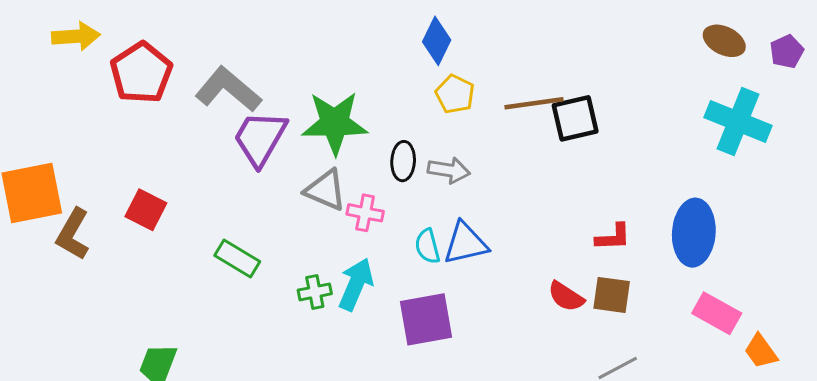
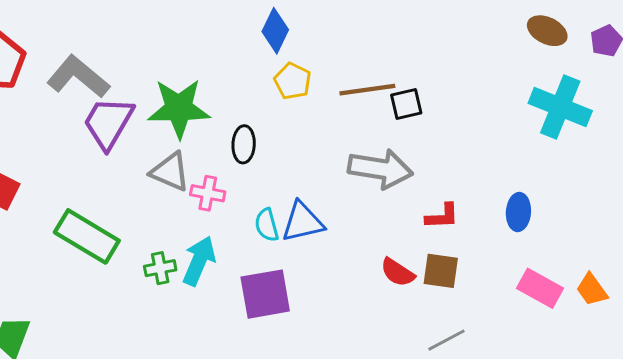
black square: (575, 118) -> (406, 104), size x0.7
gray arrow: (449, 170) -> (380, 169), moved, size x1.6
blue ellipse: (694, 233) -> (518, 212), size x0.6
green rectangle: (237, 258) -> (87, 236), size x1.5
orange trapezoid: (761, 351) -> (592, 290), moved

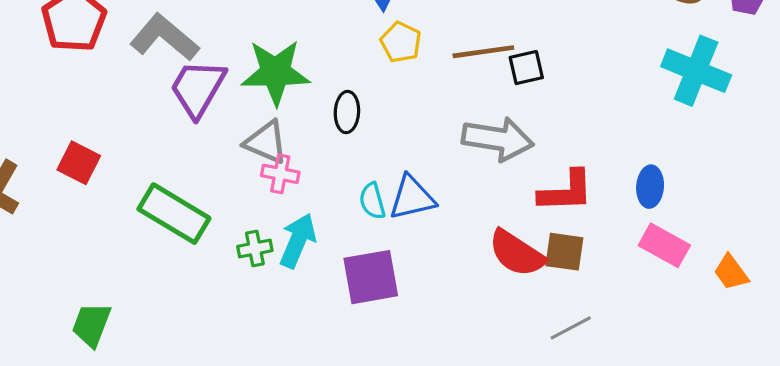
pink cross: (208, 193) -> (280, 174), moved
red L-shape: (442, 216) -> (566, 191), size x1.5
red semicircle: (398, 272) -> (517, 253), size x1.5
pink rectangle: (540, 288) -> (664, 245), moved

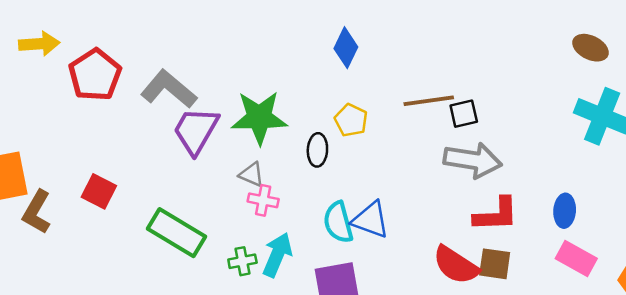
yellow pentagon: (401, 42) -> (351, 120), moved
gray arrow: (498, 139) -> (473, 160), moved
gray triangle: (266, 142) -> (251, 174), size x0.7
blue triangle: (412, 198) -> (371, 220), turned 33
cyan semicircle: (372, 201) -> (338, 222), size x1.4

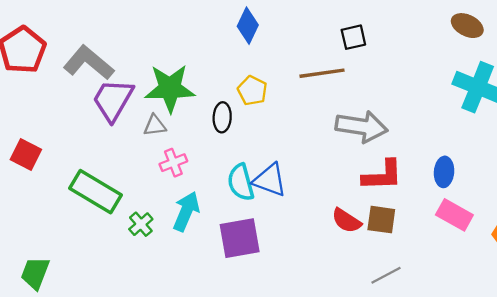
black square: (464, 114) -> (353, 37), moved
gray triangle: (251, 174) -> (155, 125), moved, turned -30
pink cross: (263, 200) -> (173, 163), turned -32
green cross: (242, 261) -> (141, 224), moved, turned -30
red semicircle: (456, 265) -> (346, 221), size x0.7

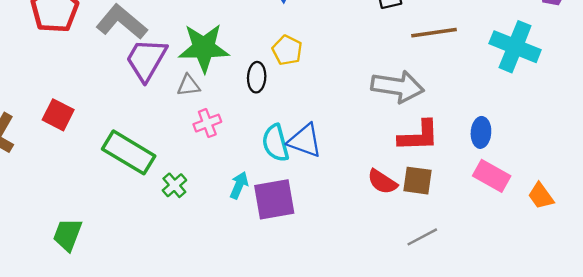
brown line: (322, 73) -> (434, 33), moved
cyan arrow: (186, 211) -> (239, 185), moved, size x0.7

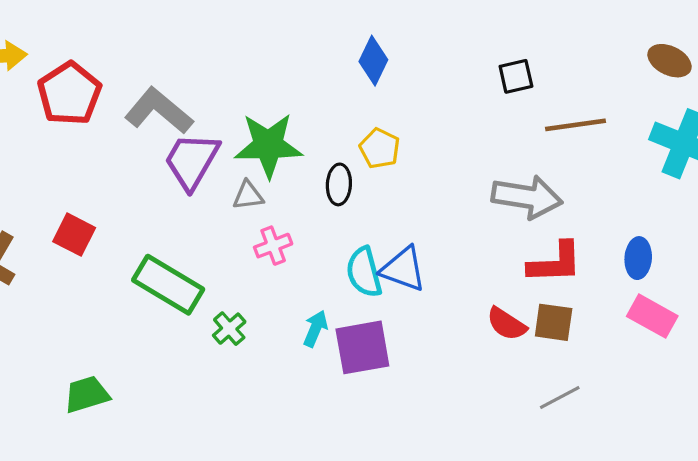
green trapezoid: (68, 235) -> (87, 394), turned 52

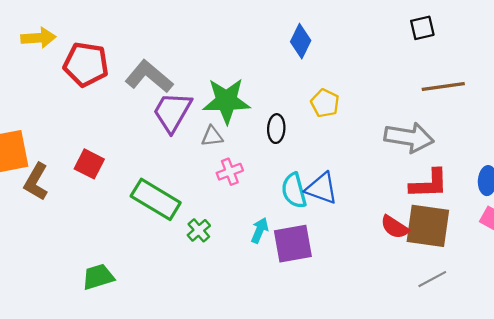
black square: (516, 76) -> (422, 28), moved
red pentagon: (69, 94) -> (86, 64), turned -30
yellow pentagon: (380, 148) -> (325, 103), moved
brown square: (554, 322) -> (428, 226), size x1.6

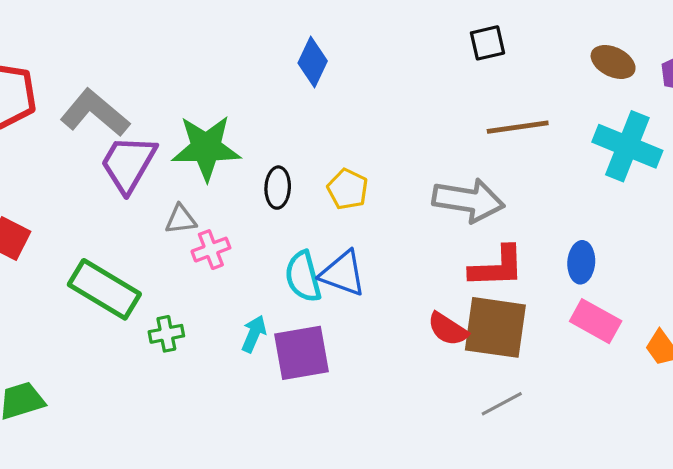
yellow pentagon: (325, 103) -> (348, 189), moved
gray triangle: (212, 136) -> (181, 219), moved
green cross: (199, 230) -> (166, 334), turned 30

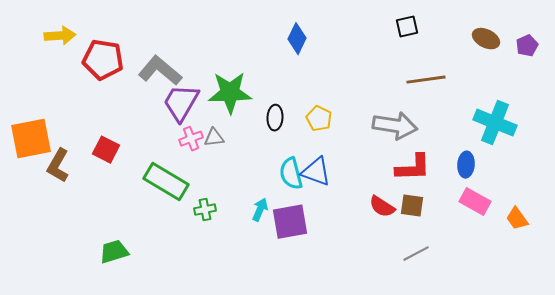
cyan cross: (627, 146) -> (495, 123), moved
pink cross: (211, 250) -> (191, 139), moved
brown square: (495, 327) -> (412, 206), size x0.6

